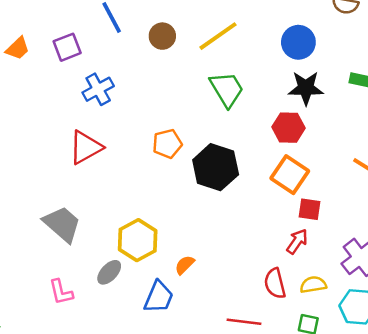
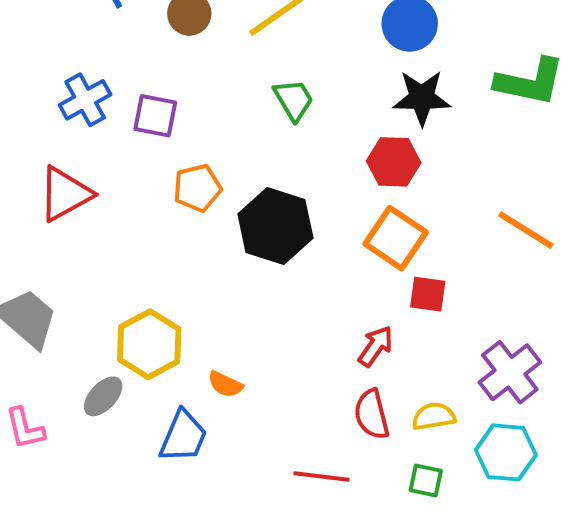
purple square: (67, 47) -> (155, 116), moved, turned 32
green trapezoid: (227, 89) -> (293, 100), size x0.7
red arrow: (297, 241) -> (376, 346), moved
orange semicircle: (185, 265) -> (225, 384), turned -110

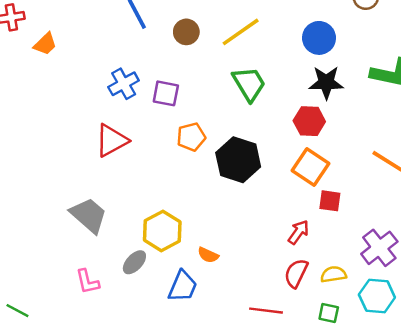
green trapezoid: (293, 100) -> (249, 84), size x1.4
red semicircle: (372, 414) -> (296, 273), turned 40

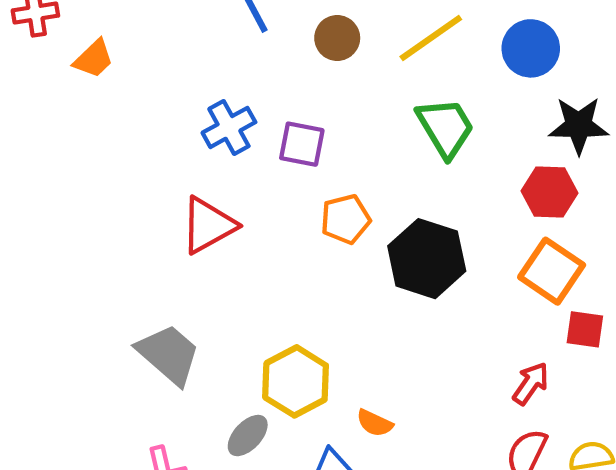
blue circle: (319, 38) -> (531, 48), moved

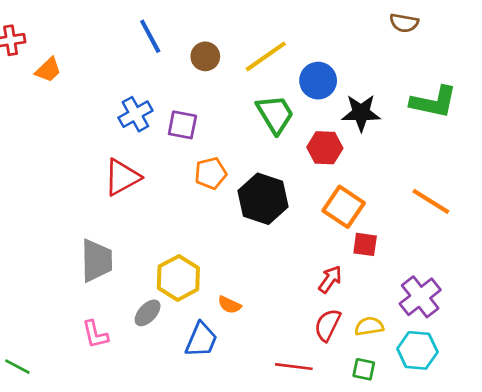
blue circle: (531, 48) -> (318, 81), moved
red hexagon: (549, 192) -> (325, 148), moved
gray trapezoid: (169, 354) -> (97, 261), turned 48

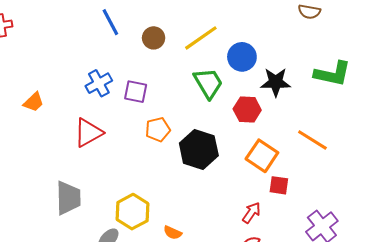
orange trapezoid: (48, 70) -> (34, 102), moved
orange line: (431, 201) -> (312, 140), moved

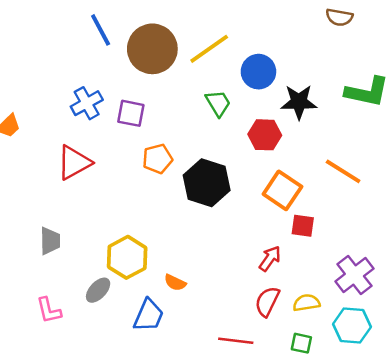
brown circle: (154, 38) -> (152, 49), size x1.8
green trapezoid: (208, 83) -> (218, 103), size x0.7
gray trapezoid: (68, 198) -> (50, 241), size x0.7

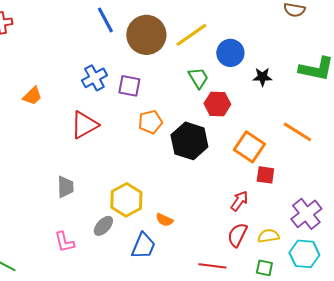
black star: (299, 102) -> (262, 77), size x0.7
red hexagon: (265, 135) -> (217, 104), moved

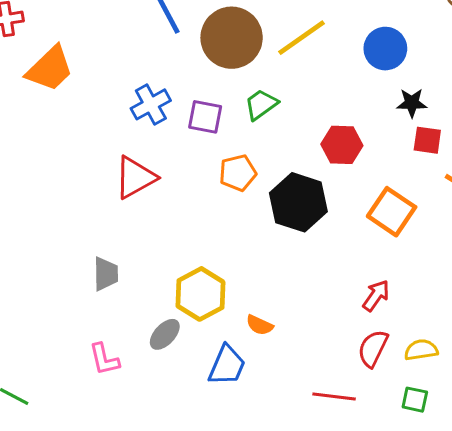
blue circle: (230, 53) -> (385, 49), moved
green trapezoid: (198, 78) -> (261, 104), moved, turned -95
orange trapezoid: (32, 96) -> (50, 69), moved, size x1.6
red square: (265, 175) -> (427, 140), moved

